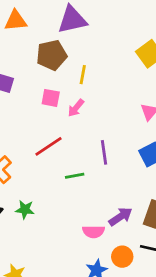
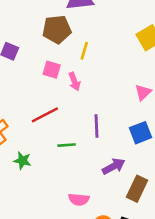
pink arrow: (76, 108) -> (74, 81), turned -66
green star: (25, 210) -> (22, 161), moved
purple arrow: (121, 217) -> (114, 166), moved

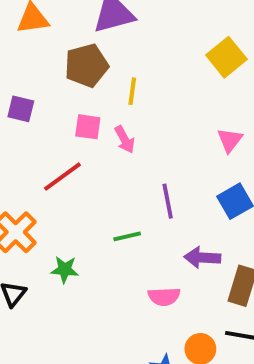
red line: (45, 115) -> (62, 177), moved
purple arrow: (114, 166) -> (202, 258), turned -140
pink semicircle: (79, 199) -> (164, 297), moved

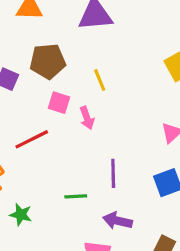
brown pentagon: (86, 65) -> (48, 61), moved
yellow line: (132, 91) -> (100, 80), turned -40
purple arrow: (202, 258) -> (118, 221), moved

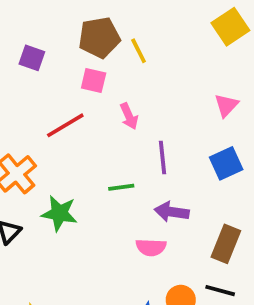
brown pentagon: (48, 61) -> (99, 37), moved
pink arrow: (87, 118) -> (129, 116), moved
green star: (21, 215) -> (59, 213), size x1.4

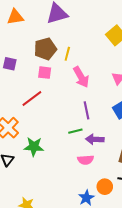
yellow line: (139, 51) -> (67, 54), turned 48
pink arrow: (129, 116) -> (81, 77), moved, size x1.5
green line: (121, 187) -> (75, 131), moved

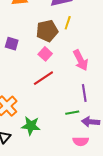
yellow line: (67, 54) -> (68, 23), moved
pink square: (45, 73) -> (45, 54), turned 32
red line: (32, 99) -> (43, 78), moved

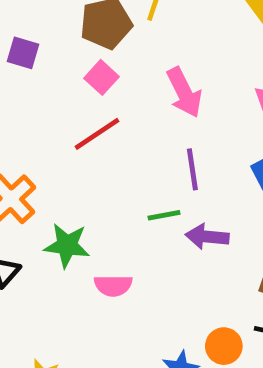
pink semicircle: (81, 141) -> (113, 285), moved

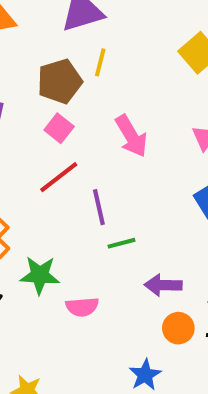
purple line: (192, 169) -> (99, 207), moved
purple arrow: (207, 237) -> (163, 285), moved
orange circle: (224, 346) -> (178, 328), moved

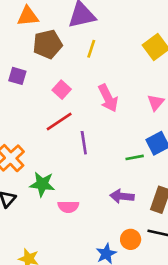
brown pentagon: (60, 81) -> (48, 44), moved
green line: (122, 243) -> (135, 157), moved
orange circle: (178, 328) -> (131, 239), moved

